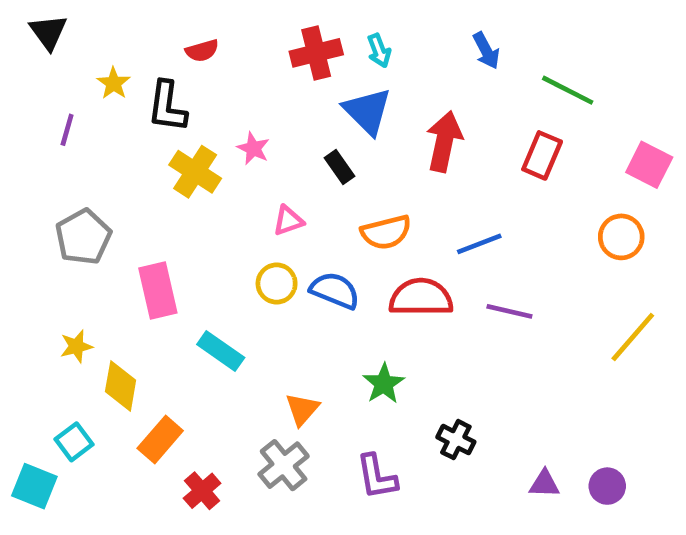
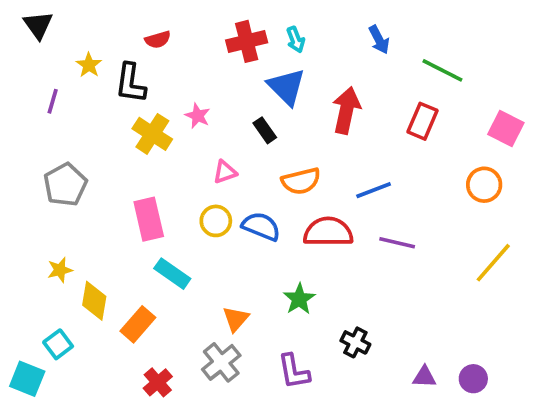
pink rectangle: (158, 290) -> (149, 219), moved
orange rectangle: (160, 440) -> (138, 324), moved

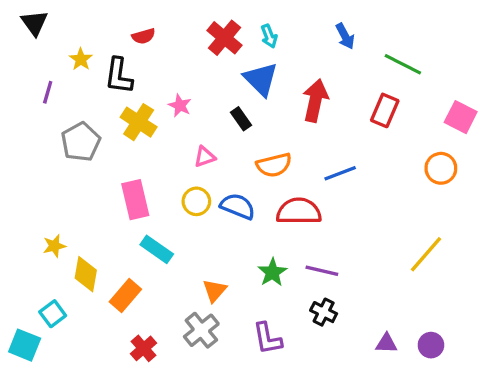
red cross: (247, 41) -> (224, 38), turned -36
gray pentagon: (65, 185) -> (81, 142), moved
purple line: (397, 243) -> (322, 271), moved
yellow line: (493, 263) -> (426, 254), moved

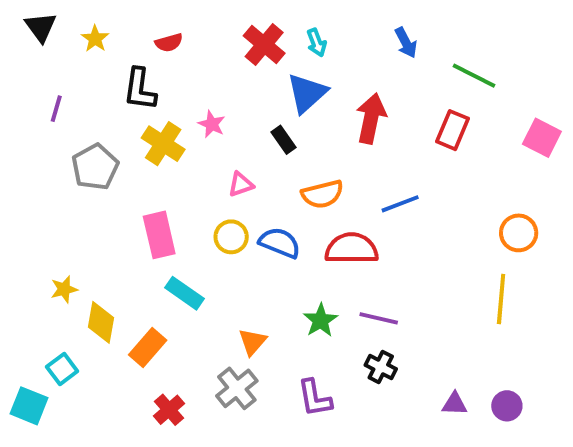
yellow star: (81, 59) -> (95, 39), moved
blue triangle: (261, 79) -> (307, 93), turned 33
orange circle: (441, 168) -> (519, 233), moved
yellow line: (426, 254) -> (501, 299), turned -36

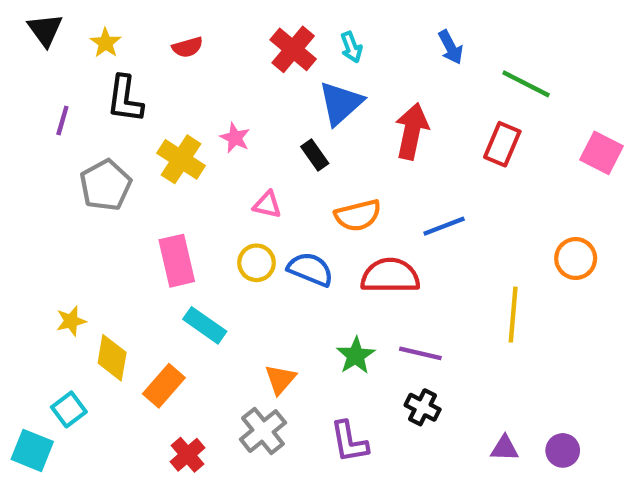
black L-shape: (140, 89) -> (125, 99), moved
pink triangle: (241, 184) -> (267, 205), turned 32
yellow line: (501, 299) -> (513, 315), moved

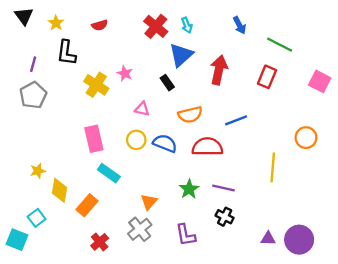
gray pentagon: (106, 185) -> (33, 95), moved
purple circle: (563, 450) -> (299, 240), size x1.6

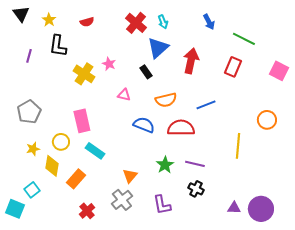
gray pentagon: (33, 95) -> (29, 112), moved
yellow circle: (136, 140) -> (61, 142), moved

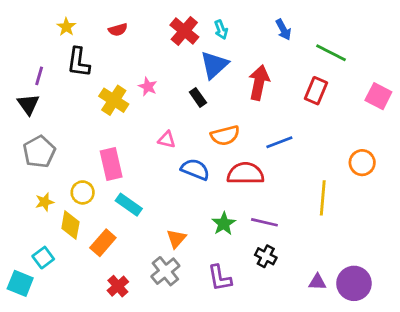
black triangle: (21, 14) -> (28, 104), moved
pink triangle: (124, 95) -> (167, 140), moved

